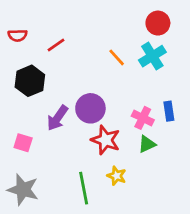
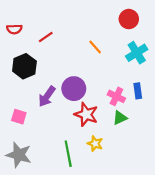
cyan cross: (152, 56) -> (137, 53), moved

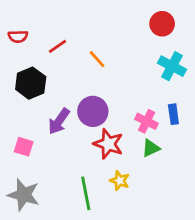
orange line: (95, 47) -> (97, 59), moved
cyan cross: (137, 53) -> (172, 66), turned -30

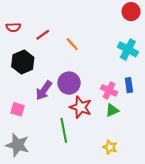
red circle: (162, 24) -> (131, 12), moved
yellow star: (120, 181) -> (110, 147), moved
green line: (86, 193) -> (64, 130), moved

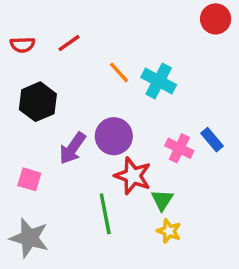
red line: (43, 35) -> (69, 43), moved
cyan cross: (128, 49) -> (159, 81), moved
blue rectangle: (129, 85) -> (212, 140), turned -32
green triangle: (112, 110) -> (162, 200), moved, turned -32
yellow star: (110, 147) -> (169, 231), moved

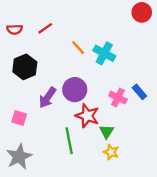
gray star: (29, 238) -> (19, 157), turned 30

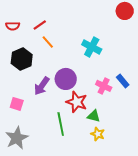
orange line: (78, 48) -> (48, 42), moved
green triangle: (107, 132) -> (94, 116), turned -48

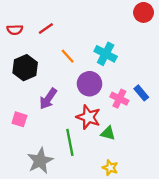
orange line: (48, 42) -> (68, 56), moved
purple circle: (66, 79) -> (90, 84), moved
yellow star: (98, 134) -> (110, 168), moved
gray star: (17, 138) -> (40, 161), moved

